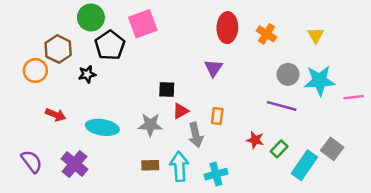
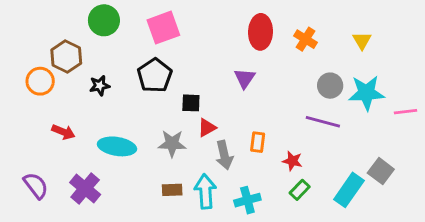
black pentagon: (110, 45) -> (155, 75), moved
orange rectangle: (217, 116) -> (258, 142), moved
green rectangle: (279, 149) -> (300, 190), moved

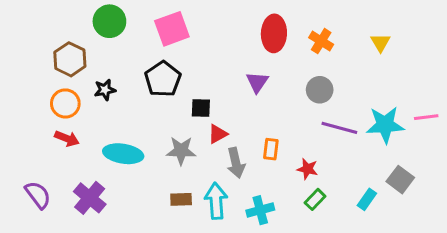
orange circle: (40, 81) -> (65, 103), moved
gray circle: (330, 86) -> (320, 90), moved
cyan star: (366, 93) -> (385, 125), moved
cyan rectangle: (349, 190) -> (367, 199), size x0.6

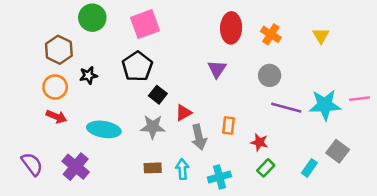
black square: (201, 108) -> (158, 95), moved, turned 36
cyan arrow: (216, 201) -> (182, 169), size x0.7

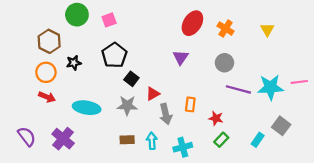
pink square: (145, 24) -> (109, 20), moved, size x0.6
red ellipse: (231, 28) -> (192, 23), turned 30

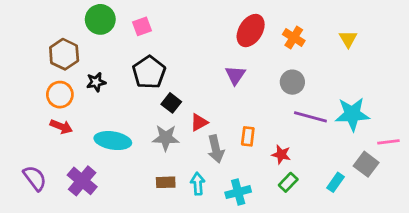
pink line: (299, 82) -> (388, 142), moved

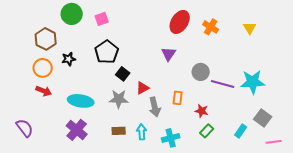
gray circle: (292, 82) -> (201, 72), moved
pink line: (388, 142) -> (274, 142), moved
purple cross: (82, 181) -> (77, 130), moved

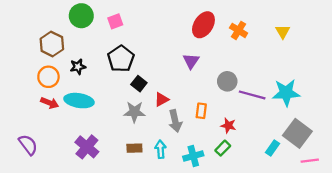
cyan ellipse: (81, 101) -> (79, 101), moved
gray square: (263, 118) -> (297, 133), size x1.4
green rectangle: (207, 131) -> (223, 148), moved

